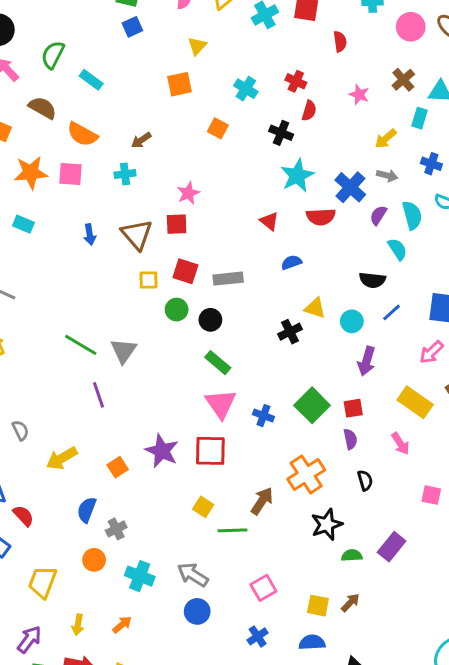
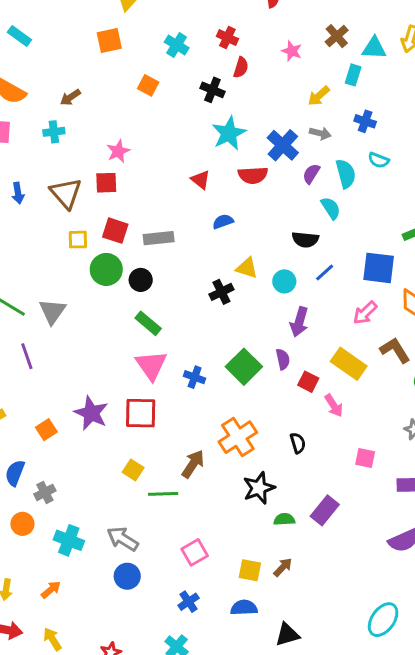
green circle: (177, 310) -> (106, 269), size x1.4
red square: (353, 408) -> (308, 382), moved, turned 36
purple semicircle: (350, 439) -> (283, 359), moved

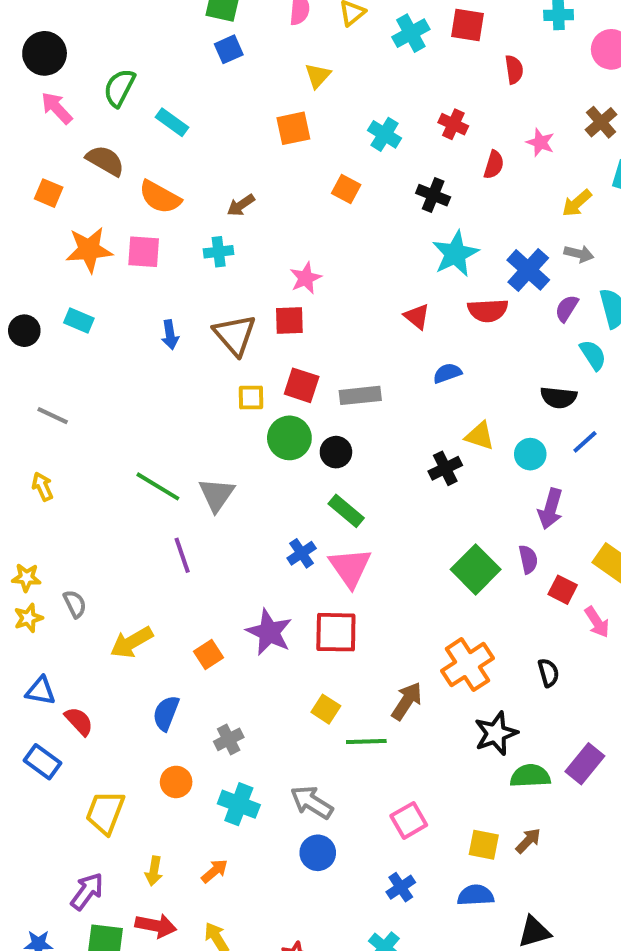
red semicircle: (241, 67) -> (494, 165), moved
blue cross: (195, 377) -> (302, 553), moved, turned 36
gray cross: (45, 492) -> (229, 739), moved
green semicircle: (284, 519) -> (530, 776), size x1.4

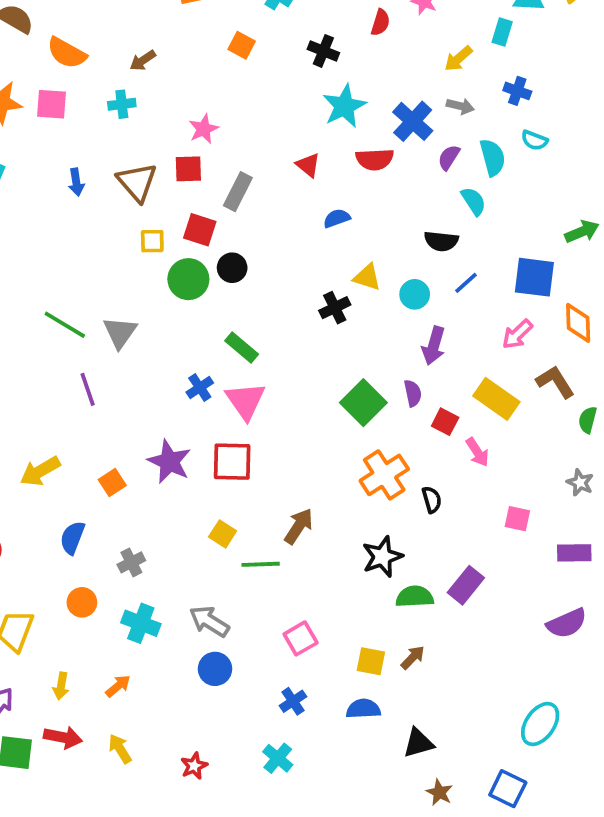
gray rectangle: (360, 395) -> (238, 192), moved, turned -57
black circle: (336, 452) -> (232, 268), moved
orange cross: (468, 665) -> (384, 475), moved

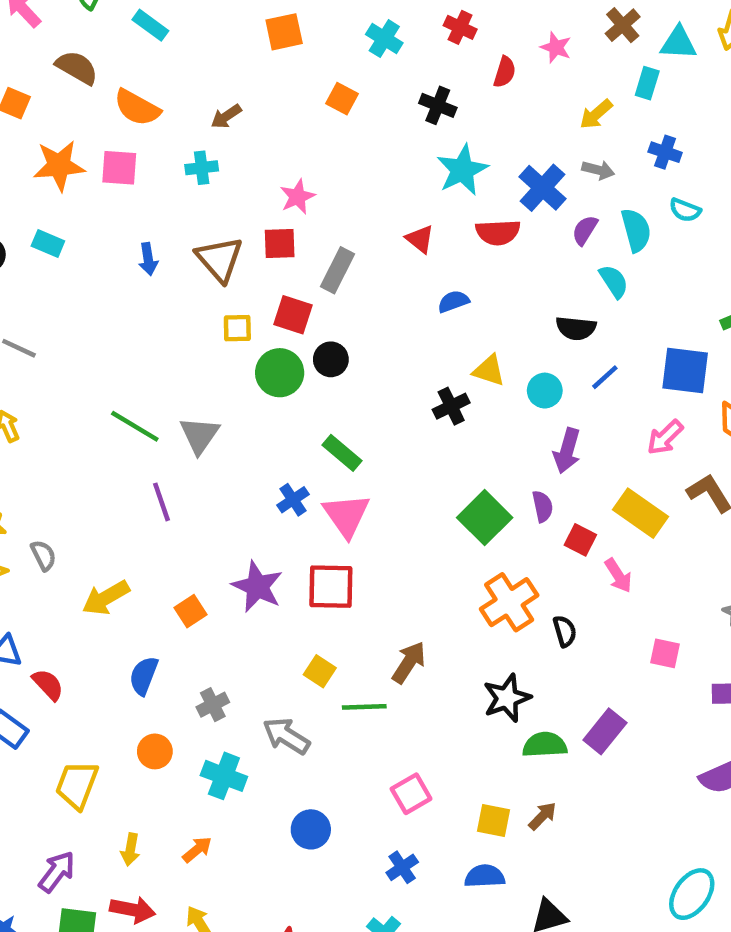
gray arrow: (209, 621) -> (286, 736), moved

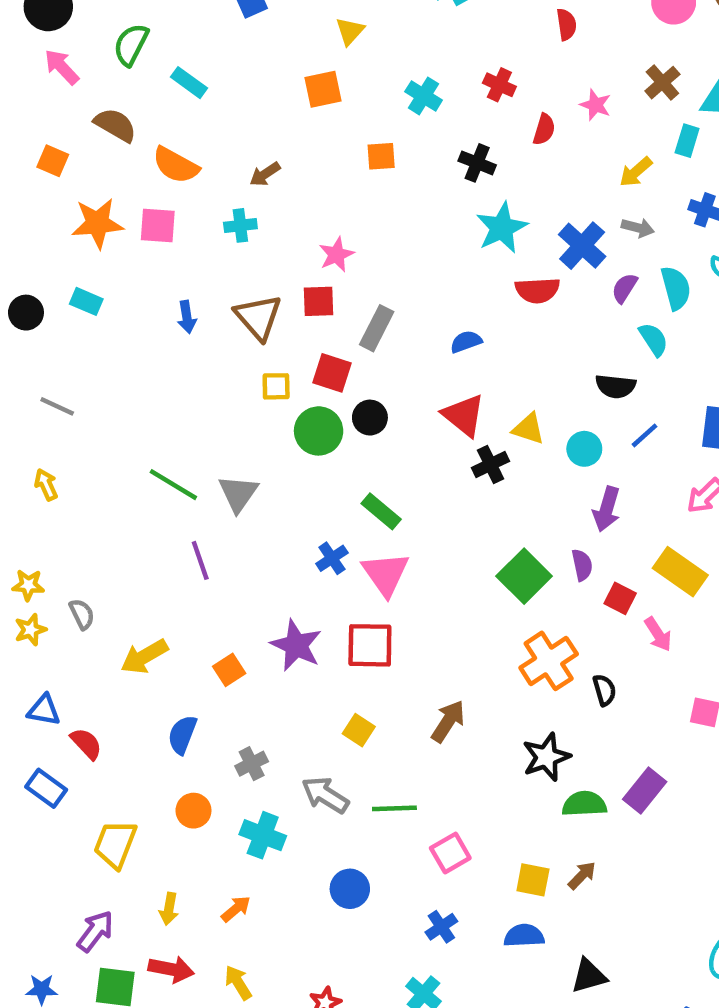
orange square: (342, 99) -> (381, 156), turned -32
red triangle: (420, 239) -> (464, 415), moved, size x1.5
blue semicircle: (453, 301) -> (466, 342), moved
green line: (364, 707) -> (394, 808), moved

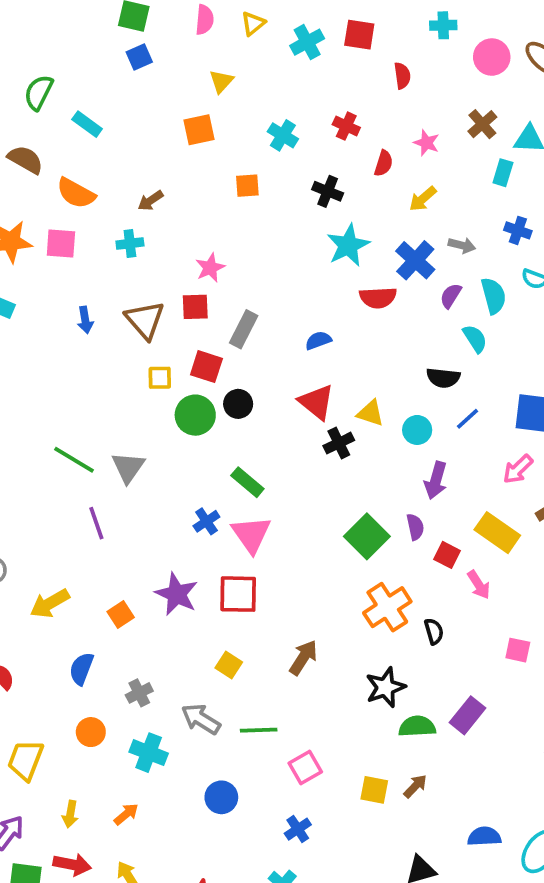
yellow arrow: (636, 172) -> (423, 199), moved
blue semicircle: (524, 936) -> (484, 837), moved

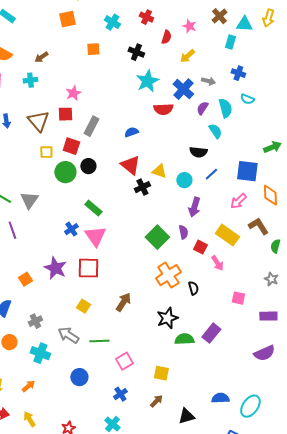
brown arrow: (415, 786) -> (156, 401), moved

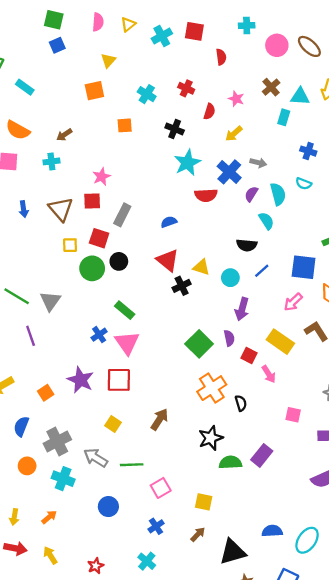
blue cross: (238, 73) -> (308, 151), moved
gray cross: (35, 321) -> (57, 441), size x1.6
black triangle: (186, 416) -> (233, 552), size x1.4

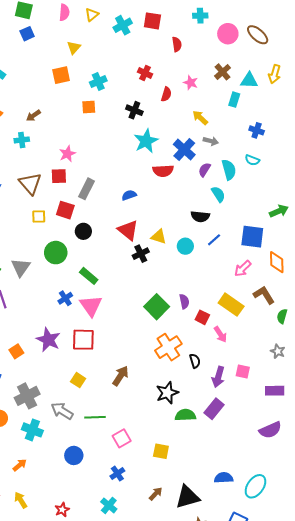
cyan cross: (147, 94) -> (98, 82), moved, turned 35
yellow arrow: (234, 134) -> (200, 118), moved, turned 84
green circle: (92, 268) -> (56, 253), moved
purple arrow: (242, 309) -> (218, 377), moved
brown arrow: (198, 534) -> (156, 494), moved

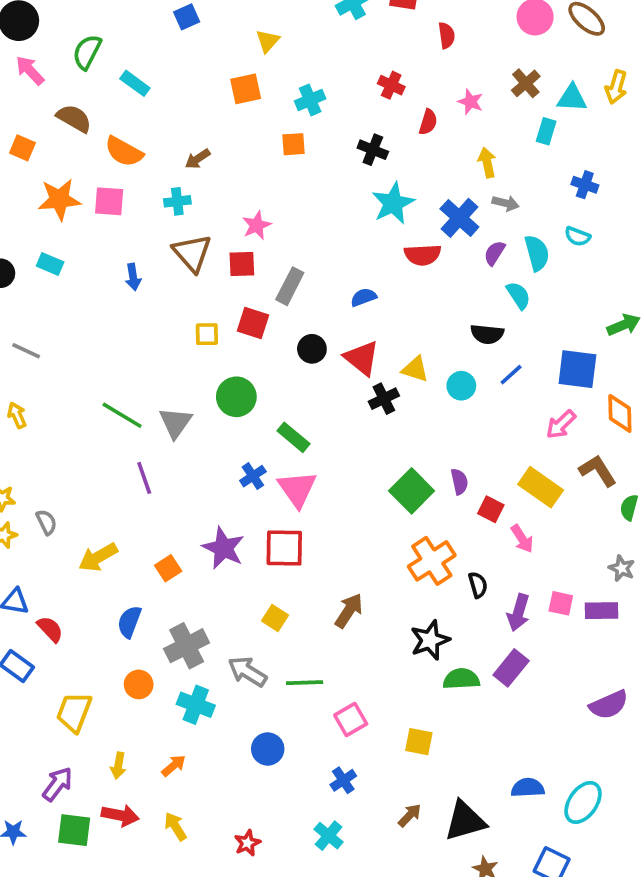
yellow arrow: (200, 118) -> (487, 163), turned 35
brown triangle: (30, 183) -> (192, 253), moved
black circle: (83, 231) -> (312, 349), moved
purple rectangle: (275, 391) -> (601, 611), moved

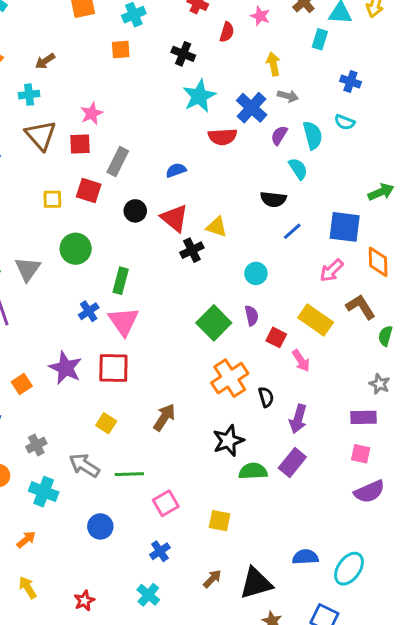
cyan circle: (461, 386) -> (256, 273), moved
green rectangle: (294, 437) -> (121, 281), turned 65
pink square: (561, 603) -> (361, 454), moved
gray cross: (187, 646) -> (36, 445), size x0.6

